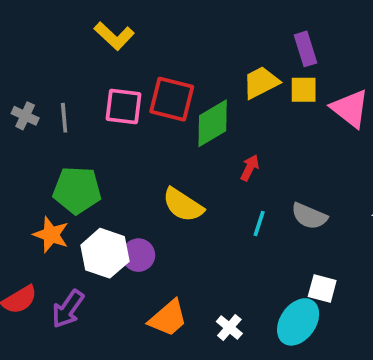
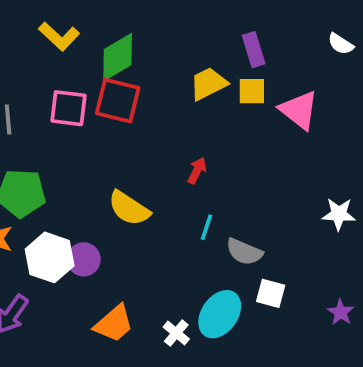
green diamond: (213, 123) -> (118, 57), moved
gray semicircle: (309, 216) -> (244, 252), moved
cyan ellipse: (298, 322) -> (220, 314), moved

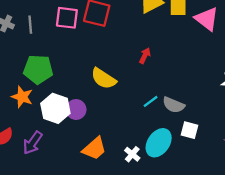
cyan line: (206, 227) -> (151, 101), moved, turned 35

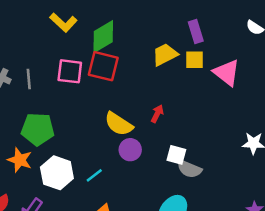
yellow semicircle: (104, 79) -> (119, 124), moved
cyan line: (151, 101) -> (94, 175), moved
purple circle: (76, 110) -> (130, 150), moved
white square: (190, 130) -> (176, 155), moved

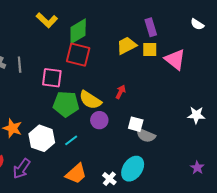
pink square: (70, 71) -> (52, 78), moved
green pentagon: (38, 129) -> (66, 104), moved

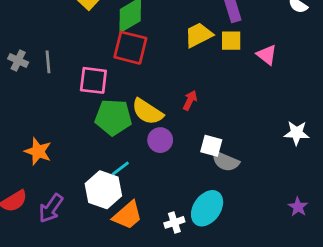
pink triangle: (175, 60) -> (267, 55), size x0.7
white hexagon: (42, 138) -> (103, 190), moved
white cross: (109, 179) -> (174, 222), turned 32

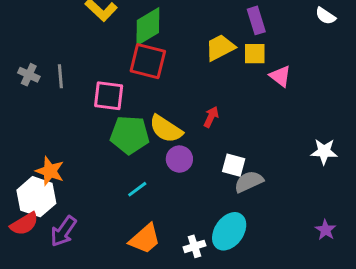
pink triangle: (267, 55) -> (280, 76), moved
gray semicircle: (226, 161) -> (249, 182), turned 132
white hexagon: (103, 190) -> (36, 197), moved

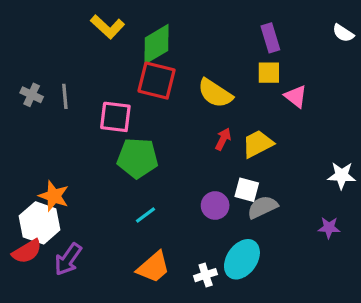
yellow trapezoid: (220, 48) -> (258, 144), moved
yellow semicircle: (166, 129) -> (215, 93), moved
purple circle: (179, 159) -> (215, 206), moved
purple star: (326, 230) -> (329, 228), moved, turned -30

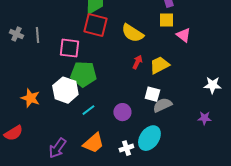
purple circle: (215, 206) -> (122, 112), moved
white hexagon: (40, 223) -> (65, 90), moved
purple arrow: (68, 259) -> (57, 148), moved

